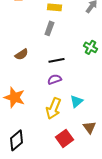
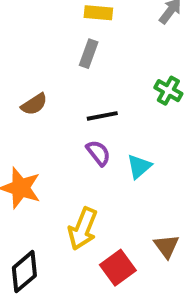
purple semicircle: (54, 79) -> (98, 153), turned 72
cyan triangle: (76, 101) -> (139, 166), moved
yellow arrow: (53, 108) -> (83, 229), moved

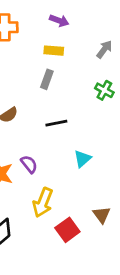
green cross: (168, 91) -> (104, 90), moved
purple semicircle: (98, 153) -> (29, 164), moved

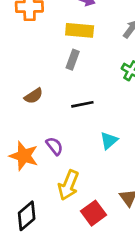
yellow rectangle: (54, 51) -> (80, 30), size x1.4

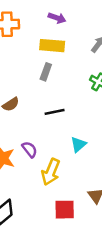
yellow arrow: (68, 185) -> (51, 172), moved
red square: (94, 213) -> (65, 210), turned 35

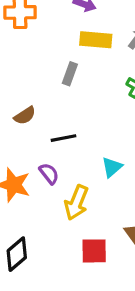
yellow rectangle: (52, 46) -> (96, 40), moved
black line: (55, 112) -> (64, 138), moved

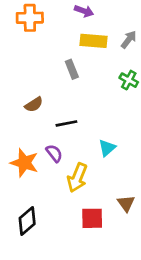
gray rectangle: (70, 74) -> (72, 69), turned -42

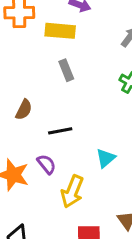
yellow rectangle: (93, 41) -> (60, 31), moved
brown semicircle: (34, 105) -> (24, 110), turned -30

